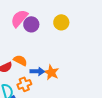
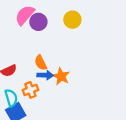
orange semicircle: (20, 60) -> (41, 63), moved, turned -144

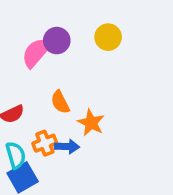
pink semicircle: (25, 15) -> (36, 52), moved
blue arrow: (45, 75) -> (67, 147), moved

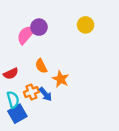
yellow circle: (108, 37) -> (86, 25), moved
blue arrow: (67, 147) -> (45, 94), turned 48

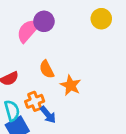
blue arrow: (45, 94) -> (48, 115), moved

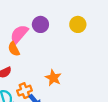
purple circle: (44, 21) -> (40, 24), moved
orange semicircle: (47, 69) -> (14, 49), moved

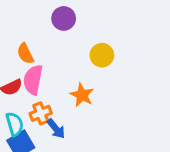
yellow circle: (78, 24) -> (102, 55), moved
pink semicircle: (19, 34) -> (33, 80), moved, turned -30

